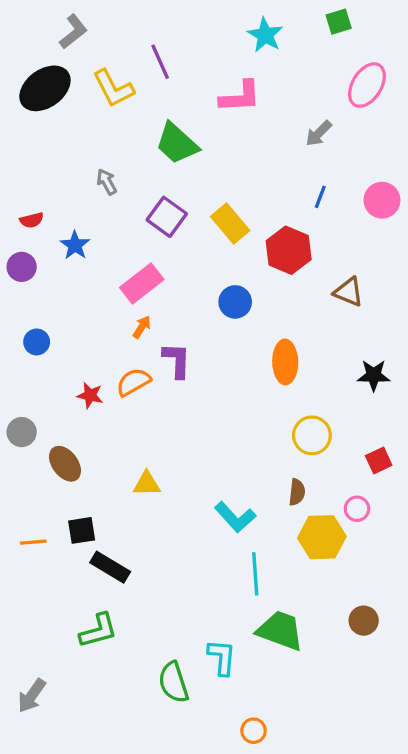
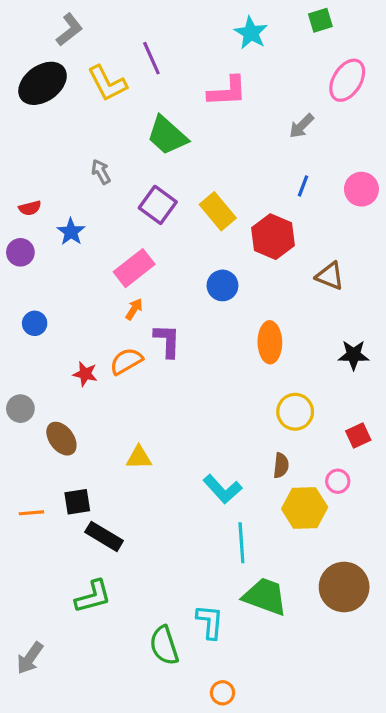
brown circle: (364, 621) -> (344, 587), size x1.8
orange circle: (254, 731) -> (222, 693), moved

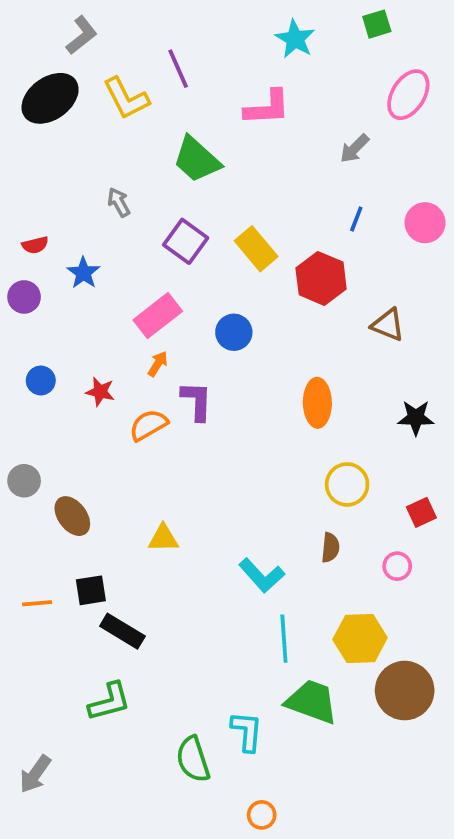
blue circle: (222, 285) -> (234, 332), moved
red star: (85, 374) -> (100, 392), moved
yellow hexagon: (305, 508) -> (360, 639), moved

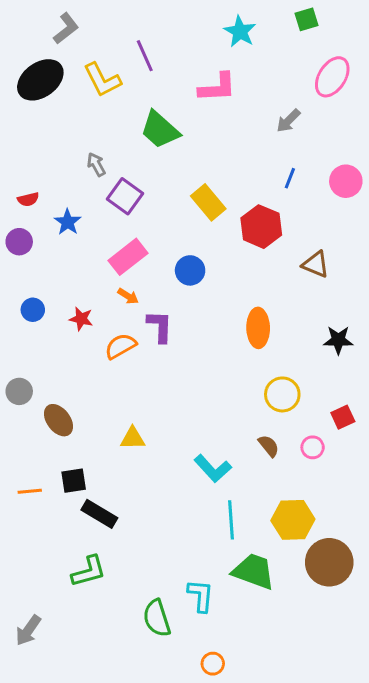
purple square: (186, 241) -> (125, 196), moved
orange arrow: (158, 364) -> (128, 296), turned 90
brown semicircle: (330, 548) -> (269, 446), turned -45
pink circle: (397, 566) -> (313, 447), moved

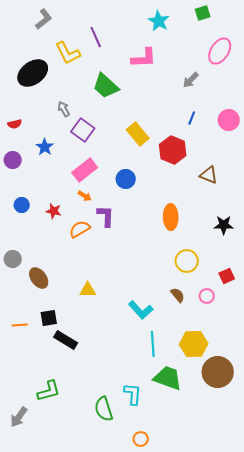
black ellipse: (40, 80) -> (33, 73), moved
red semicircle: (28, 199) -> (15, 124), moved
green L-shape: (89, 571) -> (49, 391), moved

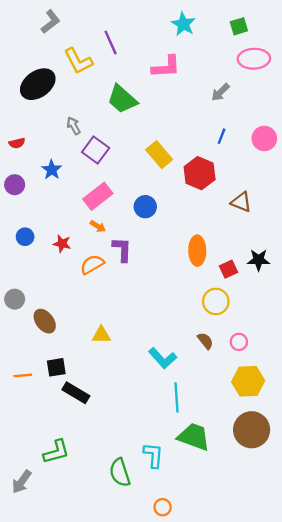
green square: (203, 13) -> (239, 26), moved
pink ellipse: (220, 51) -> (254, 59), turned 56
red square: (227, 276) -> (228, 269), moved
yellow hexagon: (194, 344) -> (248, 381), moved

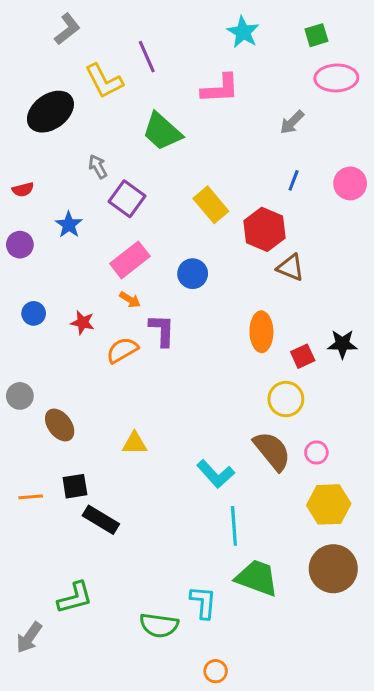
brown triangle: (241, 202) -> (290, 268), moved
brown semicircle: (205, 341) -> (272, 451), size x1.8
green semicircle: (120, 473) -> (159, 625), turned -64

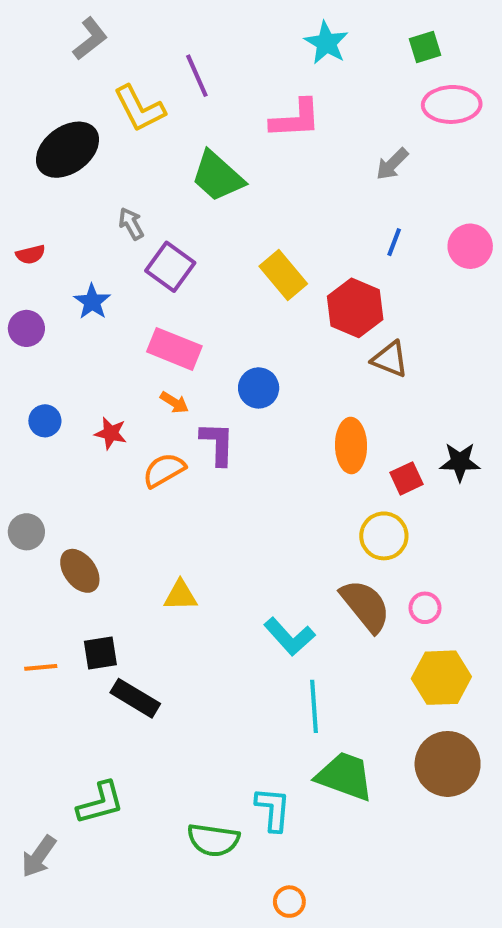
pink rectangle: (130, 260) -> (174, 349), turned 60
blue circle: (193, 274) -> (259, 388), moved

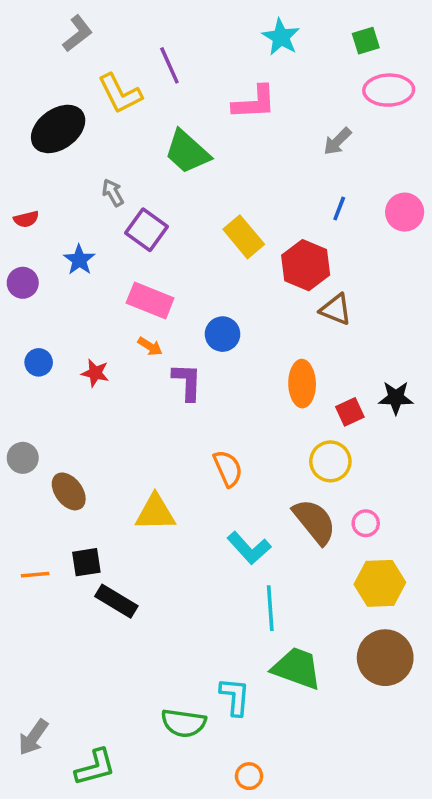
orange semicircle: (164, 470) -> (228, 468), moved, turned 96
yellow triangle: (180, 595) -> (155, 513), size x1.4
green L-shape: (100, 803) -> (95, 767), moved

